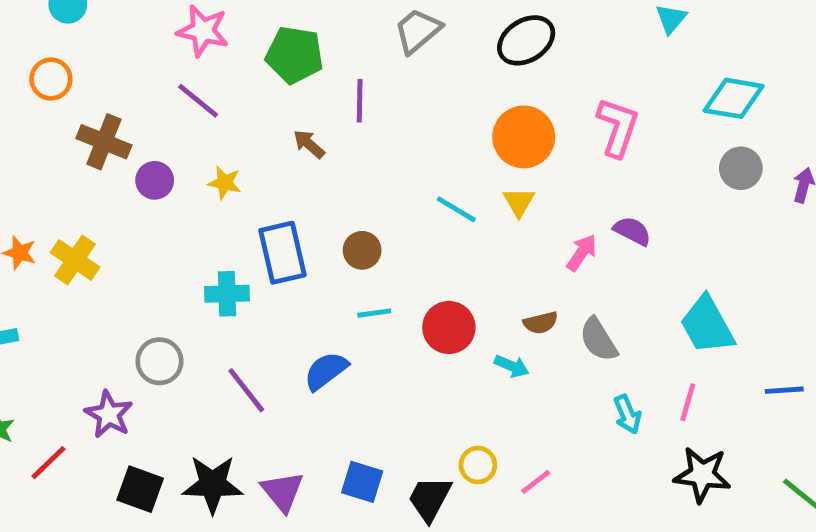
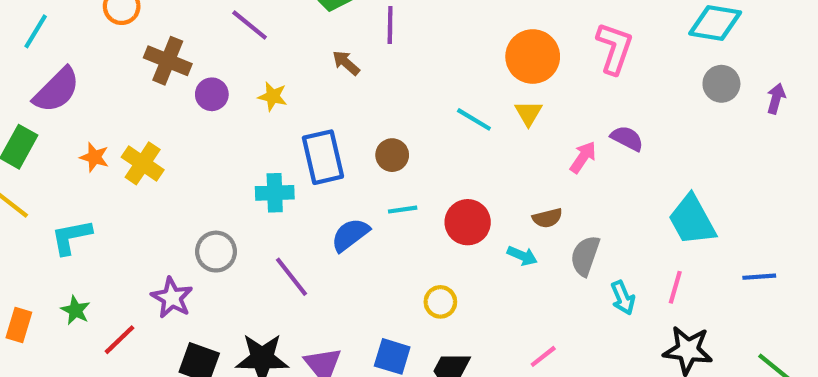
gray semicircle: (598, 340) -> (585, 256), moved, turned 51
blue semicircle: (326, 371) -> (350, 235), moved
yellow circle: (478, 465) -> (440, 302), moved

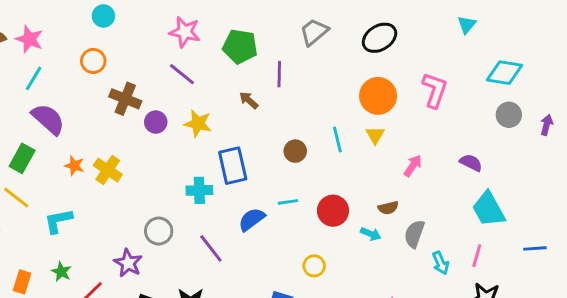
purple semicircle: (57, 90) -> (48, 119), turned -93
yellow star: (273, 96) -> (198, 123), size x1.4
cyan line: (474, 119) -> (337, 139), turned 45
purple semicircle: (627, 138) -> (471, 163), moved
brown circle: (392, 155) -> (295, 151), moved

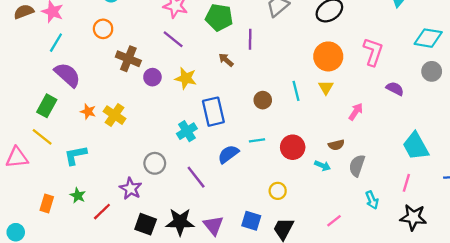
purple semicircle: (471, 163) -> (395, 89), moved
cyan cross: (199, 190) -> (187, 131), turned -30
cyan arrow: (441, 263) -> (372, 200), moved

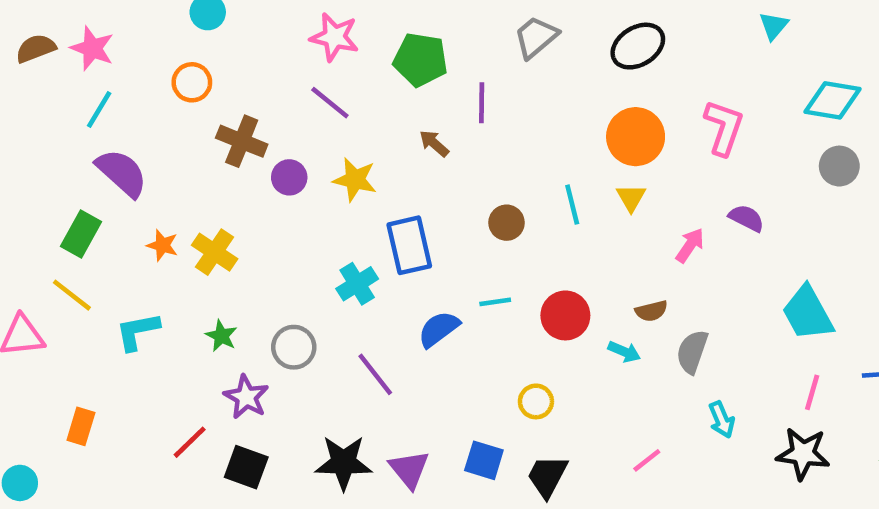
purple semicircle: (395, 89) -> (746, 218), moved
pink line: (406, 183) -> (812, 392), moved
green star: (78, 195) -> (221, 336), moved
black square: (146, 224) -> (246, 467), moved

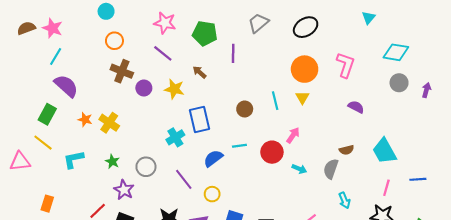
orange circle: (192, 82) -> (114, 41), moved
brown arrow: (434, 143) -> (200, 72), moved
pink arrow: (690, 245) -> (293, 135), moved
brown semicircle: (651, 311) -> (347, 150), moved
yellow circle: (536, 401) -> (212, 194), moved

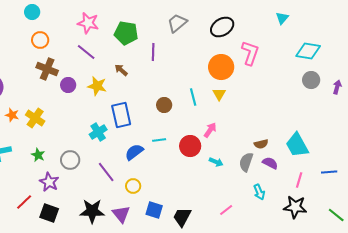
pink L-shape: (345, 65) -> (250, 53), moved
purple semicircle: (356, 107) -> (270, 163), moved

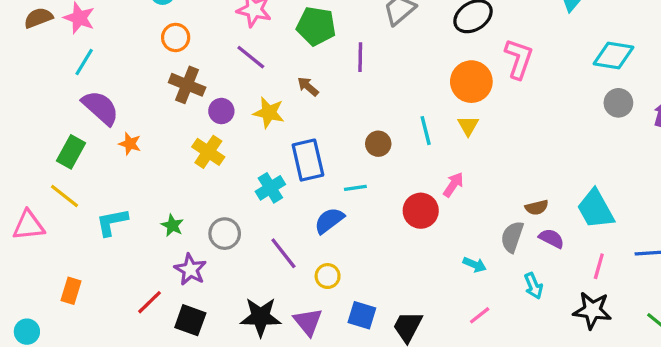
orange star: (12, 115) -> (130, 144), moved
yellow cross: (35, 118) -> (208, 152), moved
cyan line: (159, 140) -> (355, 188), moved
cyan arrow: (216, 162) -> (475, 265), moved

